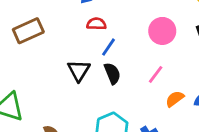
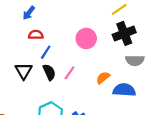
pink line: (156, 74) -> (70, 73), moved
orange semicircle: (175, 99) -> (103, 78), moved

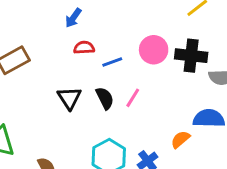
black cross: (124, 33) -> (191, 56), moved, turned 30
blue line: (46, 52) -> (112, 62), moved, turned 40
orange semicircle: (103, 78) -> (180, 139), moved

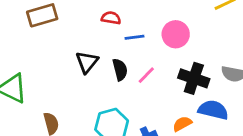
black cross: (191, 56) -> (194, 78), moved

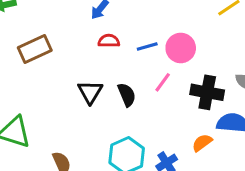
blue line: (134, 37) -> (147, 47), moved
pink line: (146, 75) -> (163, 82), moved

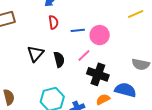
red semicircle: (109, 41) -> (53, 22), turned 72
black cross: (207, 92) -> (98, 74), moved

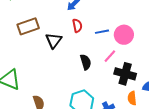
black triangle: (35, 54) -> (54, 41), moved
orange semicircle: (103, 99) -> (132, 98), turned -64

